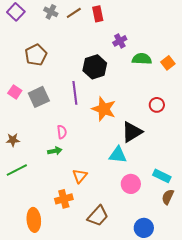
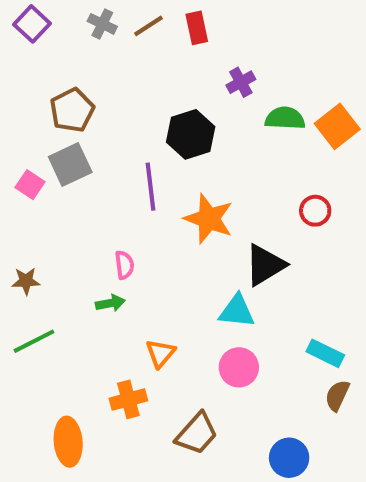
orange square: (168, 63) -> (337, 126), size x1.5
gray square: (39, 97) -> (70, 165), moved
pink circle: (131, 184) -> (239, 367), moved

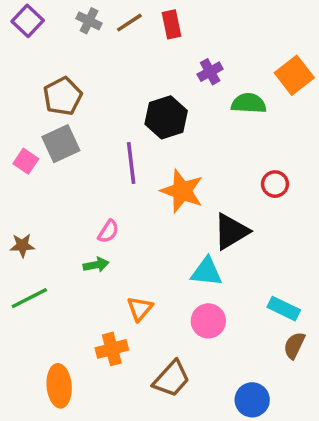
orange square: (337, 126) -> (294, 75), moved
pink semicircle: (124, 265) -> (108, 231), turned 40

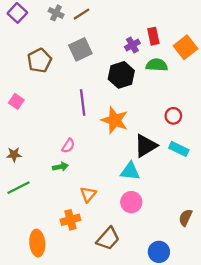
red rectangle: (171, 24) -> (153, 36), moved
black hexagon: (166, 117) -> (121, 75), moved
gray square: (61, 144) -> (80, 49), moved
cyan rectangle: (284, 309) -> (179, 149), moved

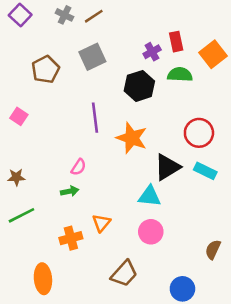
red circle: (173, 116) -> (199, 133), size x1.5
orange cross: (70, 220) -> (71, 238), moved

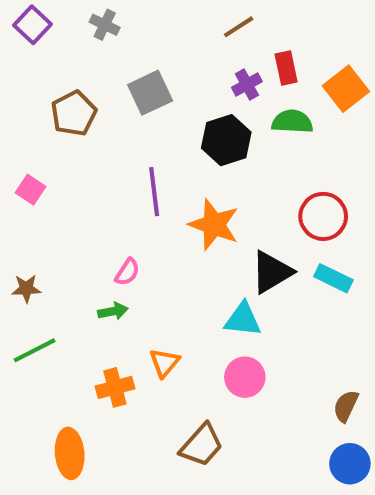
brown line: (94, 16) -> (239, 27), moved
blue circle: (182, 289) -> (350, 464), moved

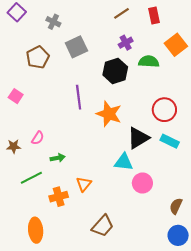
gray cross: (105, 25) -> (53, 22), moved
red rectangle: (286, 68) -> (154, 15), moved
pink semicircle: (127, 272) -> (38, 138), moved
green line: (35, 350) -> (31, 178), moved
pink circle: (245, 377) -> (142, 183), moved

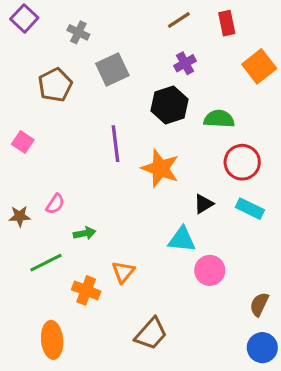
green semicircle: (149, 62) -> (219, 119), moved
black triangle: (138, 138) -> (204, 204), size x0.6
orange cross: (59, 197) -> (86, 290), turned 36

